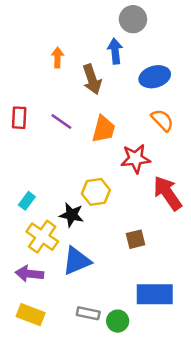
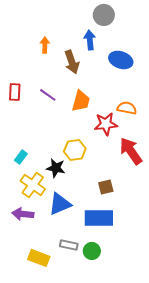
blue ellipse: (155, 77) -> (121, 60), turned 35
orange semicircle: (162, 120) -> (127, 108), moved, turned -36
blue rectangle: (155, 294) -> (99, 218), moved
yellow rectangle: (31, 315) -> (39, 258), moved

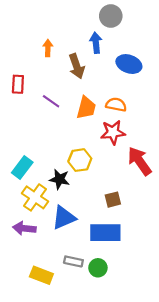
red rectangle: (15, 92) -> (18, 84), moved
orange semicircle: (127, 108) -> (116, 105), moved
cyan rectangle: (21, 157) -> (22, 168), size x1.5

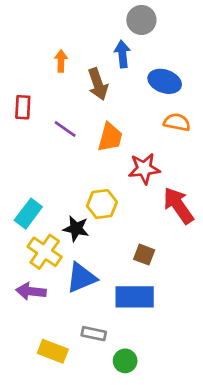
orange semicircle: (116, 105) -> (177, 122), moved
brown square: (113, 200) -> (144, 255), turned 35
green circle: (98, 268) -> (125, 361), moved

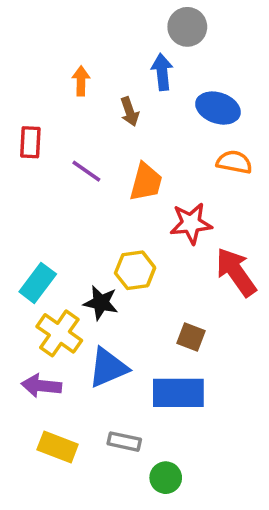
brown arrow: (98, 84) -> (130, 112), size x0.7
yellow rectangle: (53, 351) -> (58, 447), moved

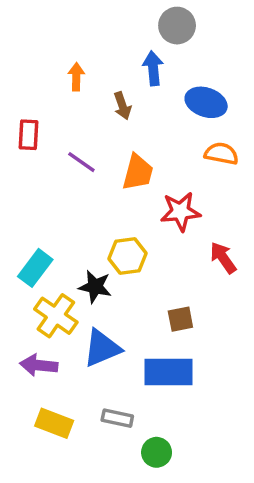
red arrow: (236, 272) -> (223, 258), size x0.7
brown square: (191, 337) -> (180, 319), turned -32

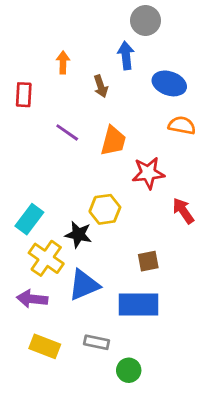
red rectangle: (29, 135) -> (24, 95), moved

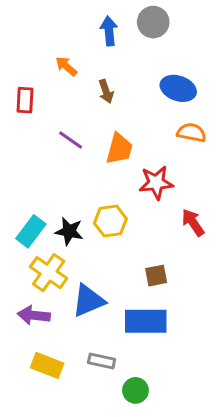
blue arrow: (126, 55) -> (109, 31), moved
orange arrow: (63, 62) -> (66, 66), turned -50
black star: (78, 235) -> (69, 231), moved

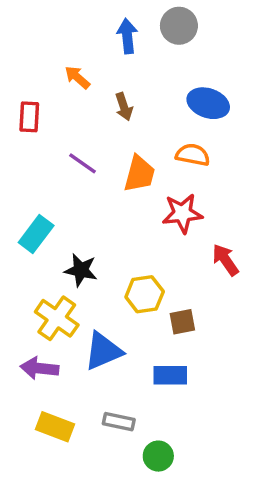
orange semicircle: (191, 133) -> (193, 155), moved
yellow hexagon: (110, 221) -> (145, 294), moved
cyan rectangle: (31, 231) -> (36, 234), moved
blue rectangle: (146, 321) -> (170, 375), size x0.7

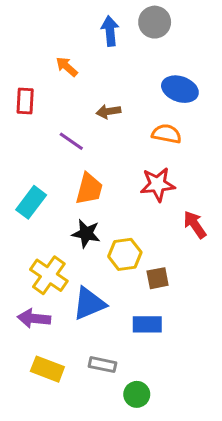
brown arrow: (124, 107) -> (108, 111), moved, turned 100
orange trapezoid: (139, 174) -> (89, 189), moved
black star: (81, 270) -> (86, 234), moved

